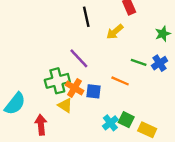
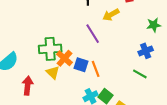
purple line: (79, 58) -> (93, 34), moved
green line: (139, 62) -> (140, 74), moved
orange line: (120, 81) -> (96, 69), moved, turned 35

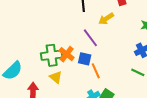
orange cross: (64, 58) -> (67, 54), moved
blue square: (81, 65) -> (85, 59), moved

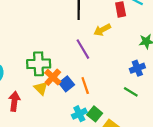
orange cross: (67, 54) -> (53, 77), moved
blue square: (85, 59) -> (67, 84), moved, turned 32

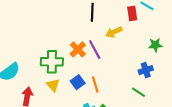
orange cross: (53, 77) -> (78, 49), moved

